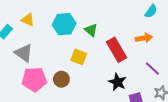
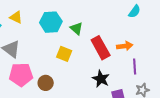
orange arrow: (144, 38) -> (125, 46), moved
purple line: (152, 69) -> (135, 67), turned 42
brown circle: (61, 79) -> (46, 83), moved

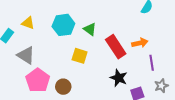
pink pentagon: (21, 75) -> (38, 80), turned -30

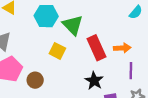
green triangle: (90, 29) -> (73, 25), size x1.5

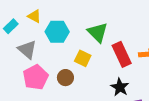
cyan hexagon: (46, 16) -> (57, 32), moved
brown circle: (35, 80) -> (65, 78), moved

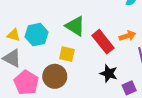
yellow triangle: (34, 16) -> (14, 35), moved
brown circle: (65, 78) -> (55, 76), size x1.5

